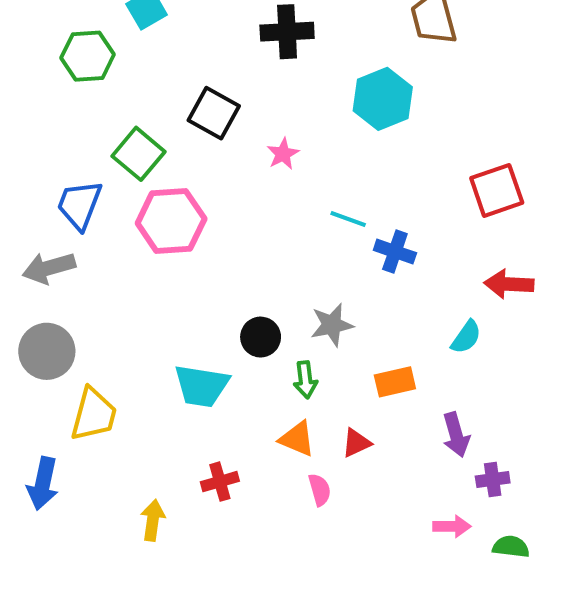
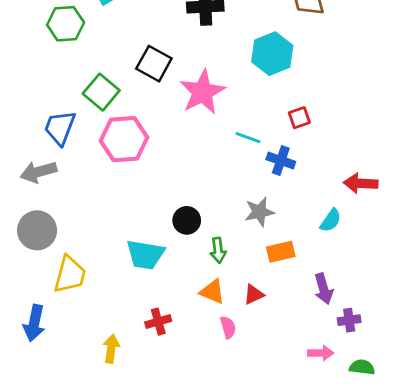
pink star: (283, 154) -> (202, 92), size x2.0
red square: (497, 190) -> (299, 118), moved, size x0.6
gray star: (332, 325) -> (259, 212), moved

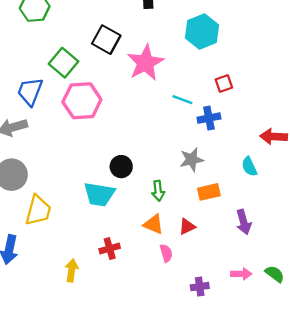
blue cross: (281, 161) -> (209, 118), turned -30
black circle: (187, 220) -> (121, 167), moved
cyan semicircle: (331, 220) -> (249, 167), turned 120
purple cross: (349, 320) -> (200, 287), moved
green semicircle: (362, 367) -> (275, 274), moved, turned 30

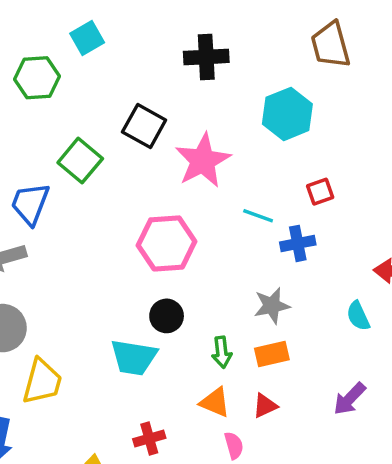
pink hexagon: (82, 101) -> (167, 243), moved
orange rectangle: (209, 192) -> (272, 354), moved
purple arrow: (244, 222) -> (350, 399), turned 60

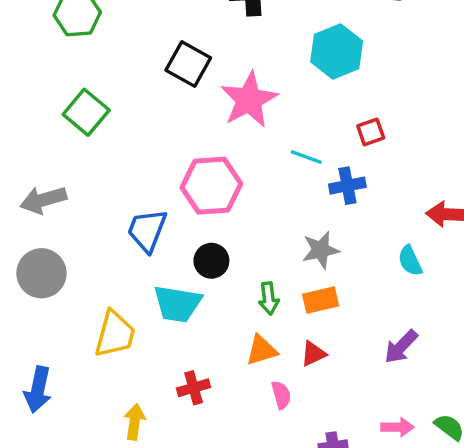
green square: (80, 161) -> (86, 112), moved
blue trapezoid: (30, 204) -> (147, 230), moved
yellow trapezoid: (42, 382) -> (115, 334), moved
orange triangle: (215, 402) -> (262, 350), turned -40

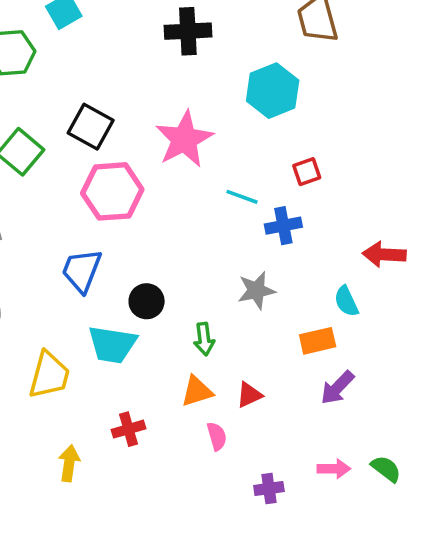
black square: (188, 64) -> (91, 127), moved
pink hexagon: (211, 186) -> (112, 191), moved
orange rectangle: (321, 300) -> (318, 341), moved

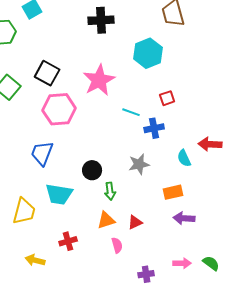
black circle: (147, 301) -> (92, 170), moved
cyan semicircle: (346, 301) -> (184, 158), moved
purple arrow: (337, 388) -> (184, 218), turned 50
yellow arrow: (69, 463) -> (35, 260), turned -84

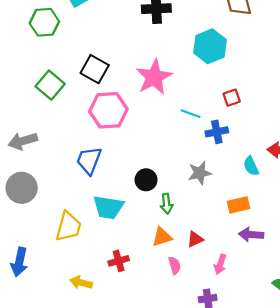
pink arrow: (182, 263) -> (220, 264), moved, turned 108

